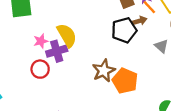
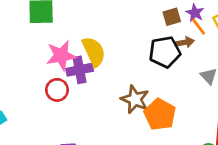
pink star: (41, 41) -> (61, 56), size x1.6
brown star: (104, 71) -> (135, 99), turned -30

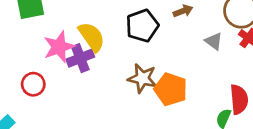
black pentagon: (165, 52) -> (142, 26), moved
red circle: (57, 90) -> (33, 84), moved

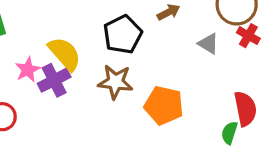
pink star: (59, 47) -> (28, 70), size x0.7
brown star: (142, 78) -> (115, 82), moved

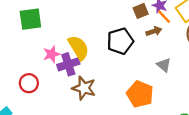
gray triangle: (208, 44) -> (164, 65), moved
brown star: (115, 82) -> (84, 88), moved

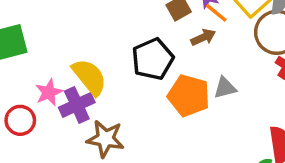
gray triangle: (164, 65) -> (225, 88), turned -48
red circle: (29, 83) -> (20, 120), moved
orange pentagon: (140, 94) -> (189, 96), moved

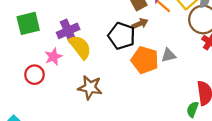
brown arrow: (203, 37) -> (140, 24), moved
black pentagon: (153, 59) -> (122, 36), turned -30
purple cross: (77, 105) -> (68, 31), moved

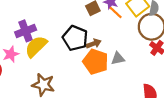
brown arrow: (140, 24) -> (94, 44), moved
yellow semicircle: (80, 47) -> (36, 47), turned -100

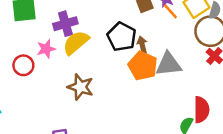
brown arrow: (94, 44) -> (142, 45), turned -88
gray triangle: (118, 58) -> (169, 64), size x1.6

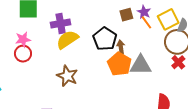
pink star: (46, 49) -> (23, 39), moved

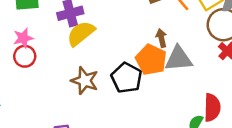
black pentagon: (105, 39) -> (127, 78), moved
brown arrow: (121, 47) -> (161, 38), moved

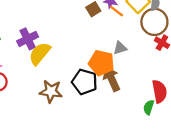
brown arrow: (161, 38) -> (112, 79), moved, size x1.6
gray triangle: (178, 59) -> (120, 48), moved, size x0.6

